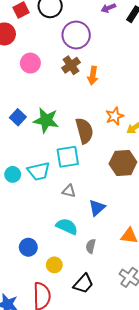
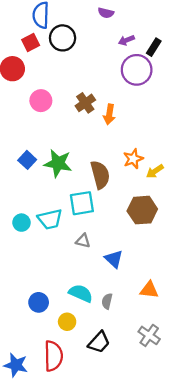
purple circle: (76, 35) -> (137, 70), moved
blue triangle: (97, 208) -> (114, 259), turned -36
cyan semicircle: (67, 226) -> (81, 293), moved

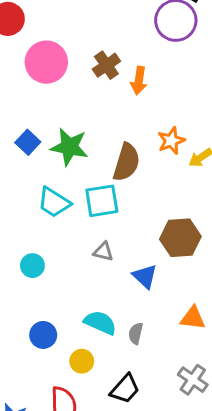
pink circle: (41, 101) -> (46, 62), size x1.4
brown semicircle: (100, 175) -> (126, 162), turned 32
brown hexagon: (142, 210) -> (180, 238), moved
cyan trapezoid: (50, 219) -> (54, 202), moved, turned 45
cyan circle: (21, 223) -> (32, 266), moved

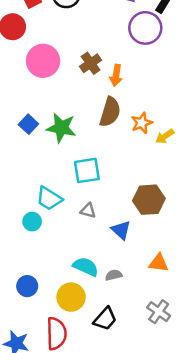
brown semicircle: (126, 162) -> (110, 112), moved
cyan trapezoid: (54, 202) -> (49, 198), moved
gray semicircle: (136, 333) -> (114, 275), turned 63
blue circle: (43, 335) -> (27, 286), moved
yellow circle: (82, 361) -> (71, 297), size x1.5

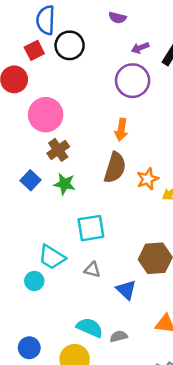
purple circle: (145, 28) -> (133, 81), moved
brown cross: (91, 63) -> (58, 150), moved
green star: (61, 128) -> (65, 184), size x0.7

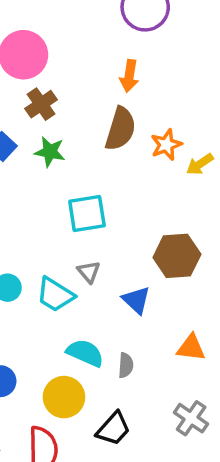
cyan trapezoid: (52, 257) -> (55, 295), moved
gray triangle: (92, 270) -> (89, 272), turned 36
gray semicircle: (119, 336) -> (126, 365), turned 108

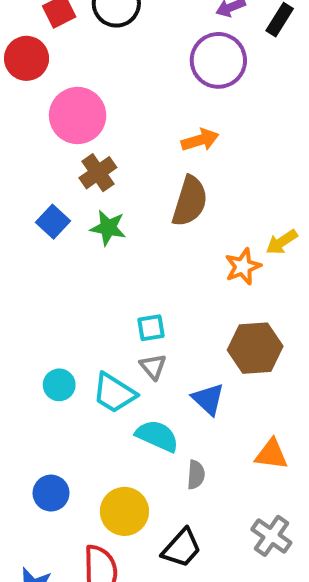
orange arrow: (129, 76) -> (200, 140), turned -116
orange star: (166, 145) -> (243, 267), moved
cyan square: (87, 214) -> (151, 328), moved, size x0.6
cyan semicircle: (85, 353) -> (157, 436), moved

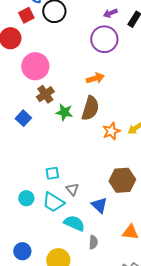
green star: (108, 228) -> (64, 112), moved
orange star: (243, 267) -> (111, 131), moved
cyan square: (151, 328) -> (52, 173), moved

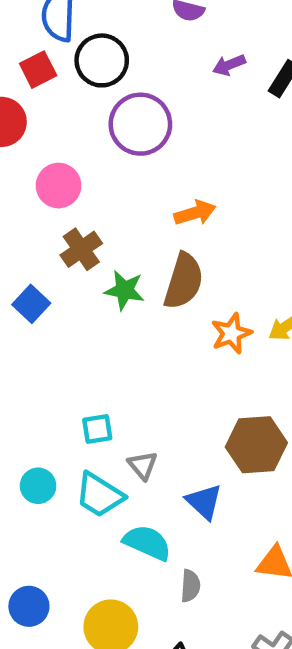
purple circle: (104, 39) -> (140, 124), moved
pink circle: (35, 66) -> (59, 186), size x0.7

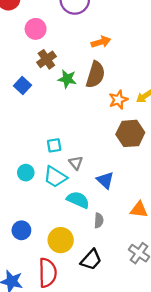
brown hexagon: (256, 445) -> (130, 133), moved

